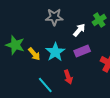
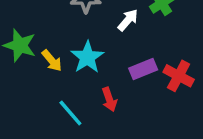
purple rectangle: (82, 51) -> (143, 69), moved

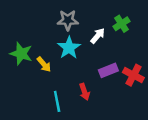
cyan star: (87, 57) -> (69, 48), moved
cyan line: (70, 113) -> (57, 101), turned 30

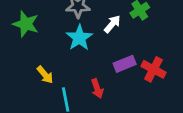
green star: (21, 54) -> (26, 24), moved
yellow arrow: (44, 64) -> (45, 75), moved

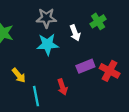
white arrow: (112, 24) -> (75, 33), turned 119
cyan star: (79, 38) -> (47, 44), turned 30

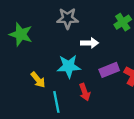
white arrow: (75, 33) -> (90, 43), moved, turned -70
cyan star: (47, 44) -> (69, 66), moved

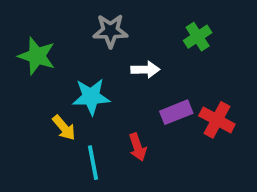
cyan star: (69, 66) -> (91, 97), moved

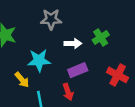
green cross: (198, 37) -> (101, 37), moved
purple rectangle: (176, 112) -> (78, 70), moved

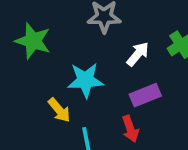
white arrow: (73, 44) -> (138, 54), turned -49

